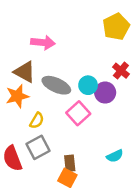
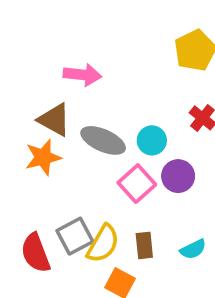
purple circle: (105, 93) -> (178, 176), moved
yellow semicircle: (37, 121) -> (103, 244), moved, size x1.5
brown rectangle: (70, 163) -> (144, 245), moved

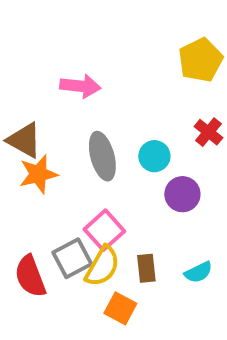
brown triangle: (54, 120) -> (24, 140), moved
gray ellipse: (103, 140) -> (102, 156), turned 51
pink square: (137, 184) -> (104, 230), moved

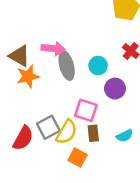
pink arrow: (80, 86) -> (53, 49), moved
pink square: (104, 230) -> (86, 110), moved, turned -30
red semicircle: (30, 276) -> (23, 138), turned -130

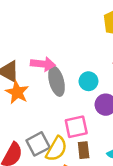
orange star: (28, 76) -> (17, 92), turned -30
pink square: (86, 110) -> (76, 127), turned -30

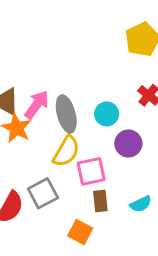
pink arrow: (43, 64) -> (37, 105), moved, turned -60
yellow semicircle: (56, 149) -> (66, 151), moved

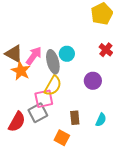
cyan circle: (107, 114) -> (67, 54), moved
pink square: (91, 171) -> (44, 99), moved
cyan semicircle: (141, 204) -> (101, 120), turned -40

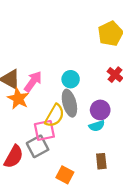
gray ellipse: (53, 62) -> (69, 103), moved
brown rectangle: (75, 118) -> (101, 161), moved
cyan semicircle: (101, 120) -> (97, 126), moved, turned 48

